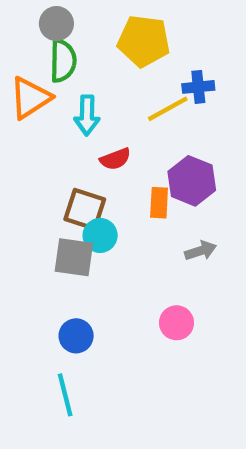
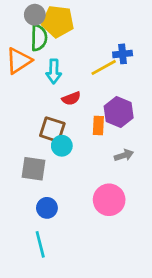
yellow pentagon: (144, 41) -> (58, 21), moved
gray square: (74, 257) -> (33, 169), moved
pink circle: (177, 323) -> (109, 200), size x1.5

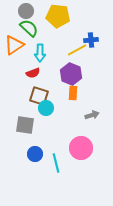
yellow pentagon: (58, 21) -> (58, 16), moved
green semicircle: (39, 38) -> (29, 28), turned -48
red semicircle: (71, 98) -> (33, 73), moved
purple hexagon: (119, 112) -> (71, 74), moved
cyan line: (40, 244) -> (56, 163), moved

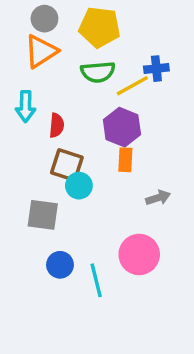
green semicircle: (29, 28) -> (98, 72), moved, turned 132
orange triangle: (14, 45) -> (41, 51), moved
cyan arrow: (40, 53) -> (26, 106), moved
red semicircle: (33, 73) -> (57, 125), turned -64

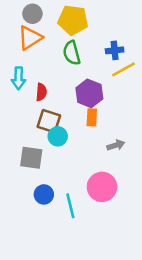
green semicircle: (98, 72) -> (72, 53), turned 80
yellow line: (132, 86) -> (123, 69), moved

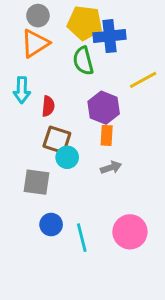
blue cross: (115, 50) -> (110, 36), moved, size x1.5
gray arrow: (116, 145) -> (111, 168), moved
pink circle: (102, 187) -> (130, 232), moved

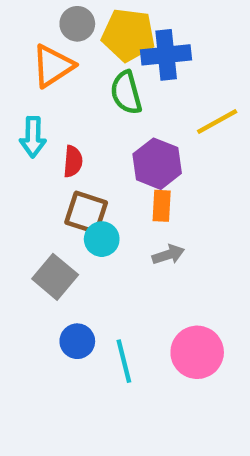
gray circle: (38, 16) -> (77, 24), moved
gray square: (36, 182) -> (55, 277), turned 32

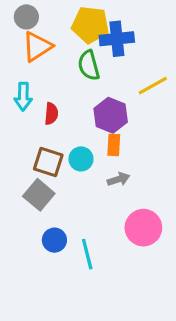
gray circle: (77, 24) -> (26, 17), moved
brown square: (86, 212) -> (48, 162), moved
cyan circle: (102, 239) -> (81, 159), moved
pink circle: (197, 352) -> (143, 228), moved

